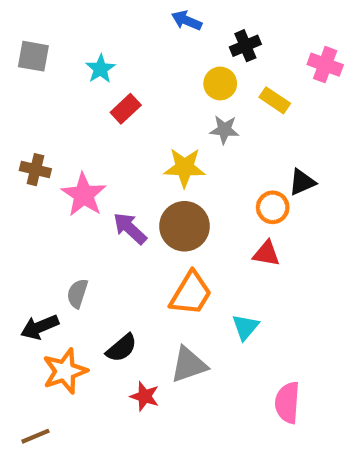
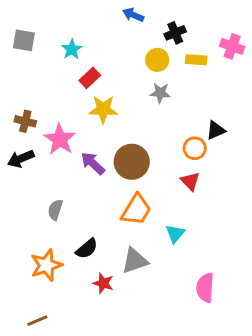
yellow rectangle: (275, 100) -> (196, 60), moved, turned -30
yellow star: (184, 167) -> (103, 109), moved
red triangle: (266, 254) -> (190, 181), turned 36
black arrow: (40, 327) -> (21, 159), moved
brown line: (35, 436) -> (37, 321), moved

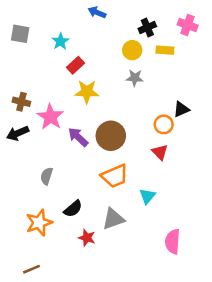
blue arrow: (133, 15) -> (97, 12), moved
pink cross: (232, 46) -> (188, 25), moved
orange trapezoid: (136, 210) -> (115, 176), turned 36

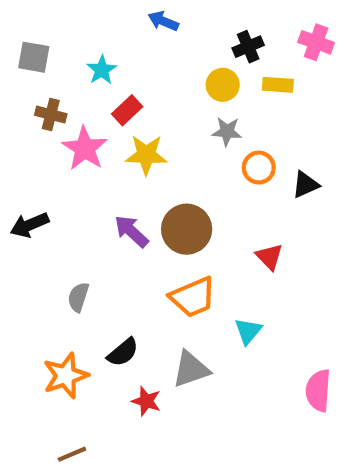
brown cross: (21, 102) -> (51, 115), moved
pink star: (50, 117) -> (85, 148), moved
orange circle: (164, 124) -> (259, 168), moved
pink semicircle: (172, 242) -> (318, 390), moved
brown line: (31, 269) -> (72, 454), moved

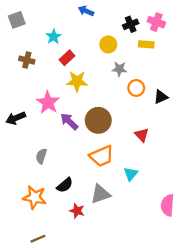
pink cross: (316, 42) -> (156, 22), moved
gray square: (34, 57) -> (17, 20), moved, turned -30
yellow circle: (223, 85) -> (108, 44), moved
pink star: (85, 148) -> (48, 102), moved
orange star: (66, 376) -> (35, 197), turned 30

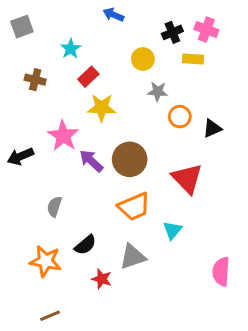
red triangle: (142, 135) -> (187, 179), size x1.6

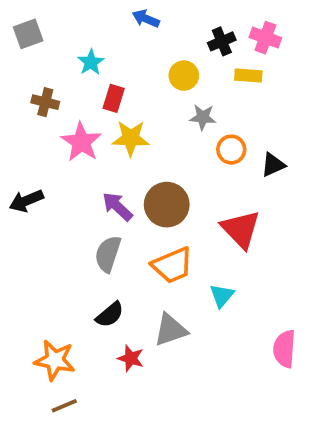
red rectangle: (88, 77) -> (114, 98), turned -30
pink star: (63, 136) -> (81, 142), moved
gray semicircle: (54, 207) -> (108, 254), moved, size x1.4
orange star: (46, 261) -> (55, 360), moved

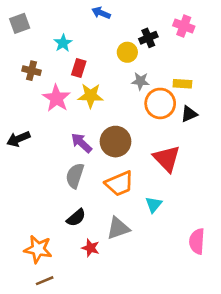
black cross: (222, 41) -> (148, 38), moved
yellow rectangle: (248, 76) -> (182, 84), moved
orange circle: (231, 150) -> (160, 103), size x1.5

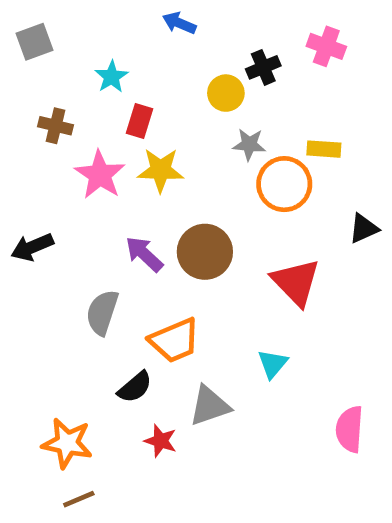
black triangle: (189, 114) -> (364, 228), moved
gray semicircle: (75, 176) -> (102, 312), moved
orange trapezoid: (119, 184) -> (175, 340), moved

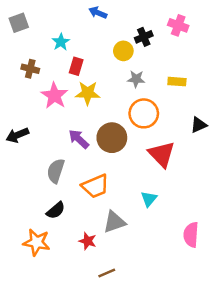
orange circle: (284, 184) -> (144, 113), moved
black semicircle: (135, 387) -> (56, 210), moved
brown line: (79, 499) -> (107, 273), moved

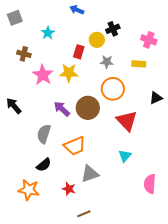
pink cross: (178, 25) -> (149, 40), moved
red rectangle: (76, 66) -> (79, 52), moved
black arrow: (17, 135) -> (14, 106), turned 72
cyan triangle: (149, 199) -> (125, 156), moved

